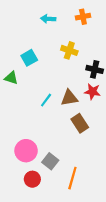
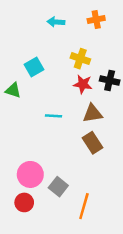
red star: (92, 92) -> (83, 84), moved
brown triangle: (69, 98) -> (93, 113), moved
cyan line: (46, 100) -> (53, 116), turned 56
red circle: (32, 179) -> (24, 202), moved

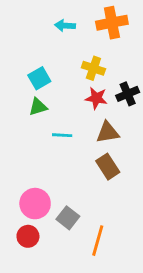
orange cross: (96, 20) -> (112, 23), size x1.5
black cross: (110, 81) -> (128, 94), turned -36
green triangle: (13, 90) -> (38, 107), moved, turned -35

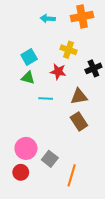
red star: (96, 98) -> (58, 72), moved
green triangle: (38, 107) -> (28, 78), turned 32

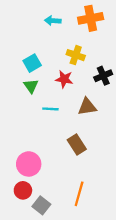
green triangle: (28, 78) -> (31, 86), turned 40
brown rectangle: (79, 121) -> (77, 144), moved
gray square: (50, 159) -> (41, 205), moved

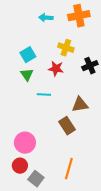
brown triangle: (87, 107) -> (80, 105), moved

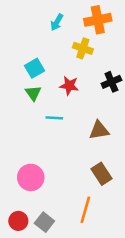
cyan arrow: (46, 18) -> (57, 22), turned -64
yellow cross: (66, 48) -> (83, 48), moved
brown rectangle: (67, 126) -> (102, 174), moved
red circle: (20, 166) -> (18, 221), moved

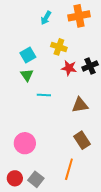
yellow cross: (83, 48) -> (59, 47), moved
red star: (69, 86) -> (69, 68), moved

